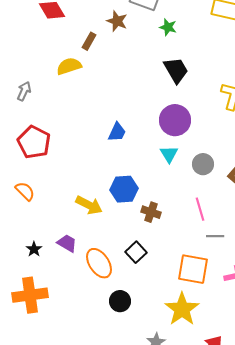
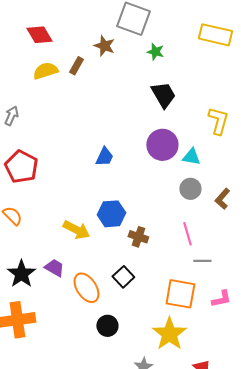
yellow semicircle: (69, 66) -> (45, 71), moved
cyan triangle: (169, 154) -> (191, 157), moved, turned -48
black star: (34, 249) -> (21, 274), size x1.8

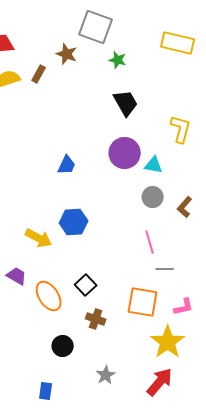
brown cross: (138, 237) -> (96, 319), moved
black circle: (107, 326) -> (63, 346), moved
yellow star: (169, 334) -> (168, 342), moved

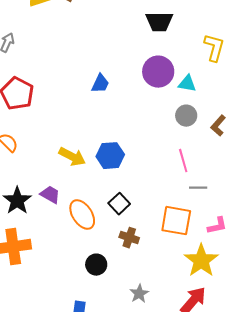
black trapezoid: (126, 103) -> (159, 22), turned 120
blue hexagon: (74, 222) -> (110, 156), moved

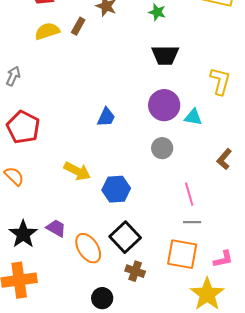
gray circle: (186, 116) -> (162, 148), moved
yellow arrow: (72, 157) -> (77, 171), moved
gray line: (198, 188) -> (192, 222), moved
black square: (119, 204) -> (125, 237), size x1.4

